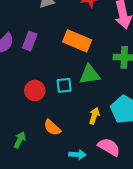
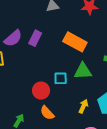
red circle: (35, 91) -> (41, 91), moved

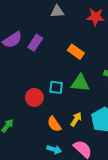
orange rectangle: (75, 42) -> (76, 52), size x0.7
orange semicircle: (47, 113) -> (54, 124), moved

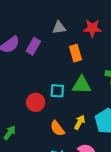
gray triangle: (57, 12) -> (59, 28), moved
red star: (96, 17) -> (92, 28), moved
orange rectangle: (76, 52) -> (75, 53), turned 42

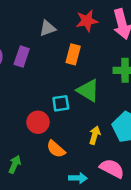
orange rectangle: (75, 53) -> (73, 54), turned 42
green triangle: (82, 85) -> (88, 91), turned 42
orange semicircle: (57, 128) -> (56, 149), moved

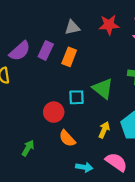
orange rectangle: (73, 54) -> (69, 57), moved

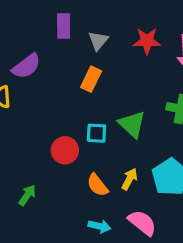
gray triangle: (72, 27) -> (98, 41), turned -42
purple rectangle: (46, 50) -> (64, 26), moved, turned -30
orange semicircle: (67, 138) -> (97, 185), moved

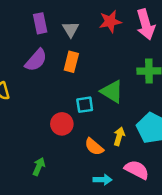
purple semicircle: (26, 66) -> (36, 60), moved

